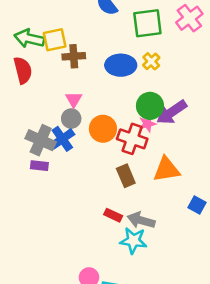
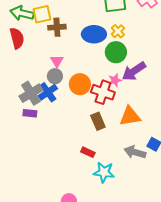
green circle: (150, 106) -> (116, 52), moved
gray cross: (41, 140) -> (31, 93), turned 35
gray arrow: (141, 220) -> (135, 152), moved

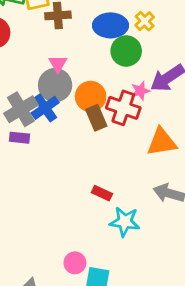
green circle: (116, 52) -> (126, 51), moved
gray circle: (55, 76) -> (55, 85), size x1.5
brown rectangle: (98, 121) -> (96, 118), moved

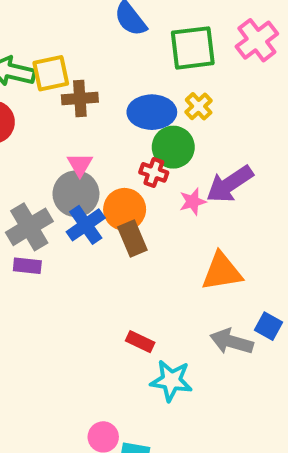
blue cross: (45, 108) -> (86, 225), moved
red cross: (123, 108) -> (154, 172), moved, size x0.6

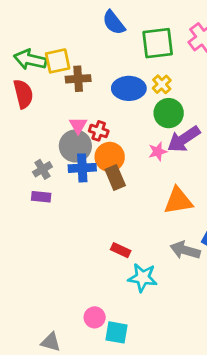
green circle: (173, 147) -> (169, 113), moved
red cross: (154, 172) -> (99, 131), moved
blue cross: (86, 225) -> (82, 168), turned 32
gray cross: (29, 227) -> (42, 169), size x0.6

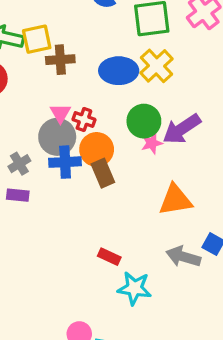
yellow cross: (162, 84) -> (156, 66), size x1.5
green circle: (169, 113) -> (144, 121), moved

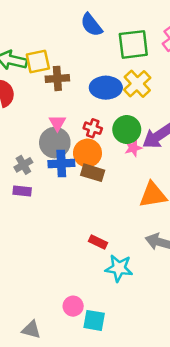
red cross: (84, 120) -> (93, 128), moved
brown rectangle: (103, 173) -> (93, 173), turned -50

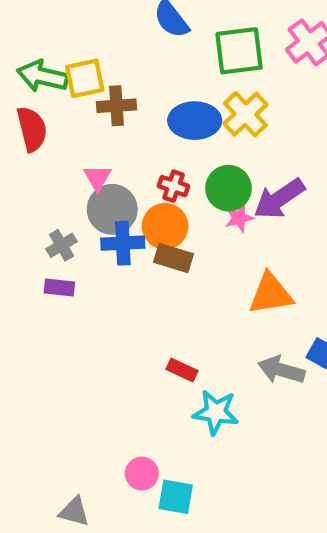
pink triangle: (57, 123) -> (97, 178), moved

